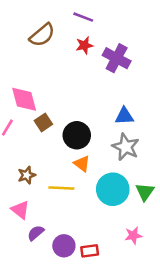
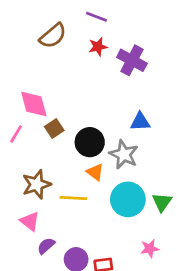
gray star: (126, 147) -> (124, 154), moved
brown star: (27, 175) -> (37, 184), size x1.5

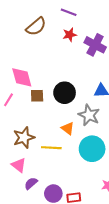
brown square: (54, 129) -> (37, 96), turned 32
black circle: (90, 142) -> (65, 93), moved

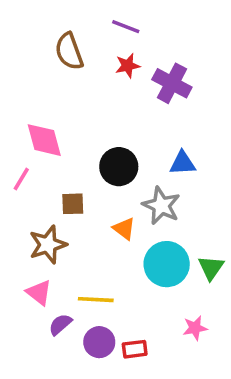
brown semicircle: (36, 27) -> (69, 51), turned 110
brown square: (37, 96) -> (73, 204), moved
yellow line: (51, 148) -> (96, 300), moved

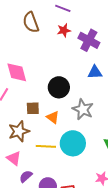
blue triangle: (183, 163) -> (95, 72), moved
orange triangle: (124, 229) -> (53, 117), moved
cyan circle: (167, 264) -> (73, 143), moved
yellow line: (96, 300) -> (46, 146), moved

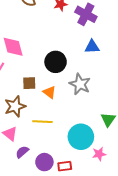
cyan circle: (73, 143) -> (81, 137), moved

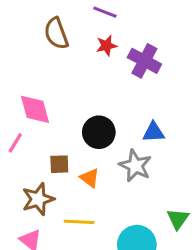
blue triangle: (92, 47) -> (154, 132), moved

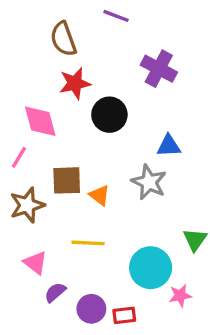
red star: (106, 46) -> (75, 83), moved, size x1.4
black circle: (99, 132) -> (109, 115), moved
brown square: (59, 164) -> (67, 180), size x1.4
brown star: (38, 199) -> (27, 205), moved

